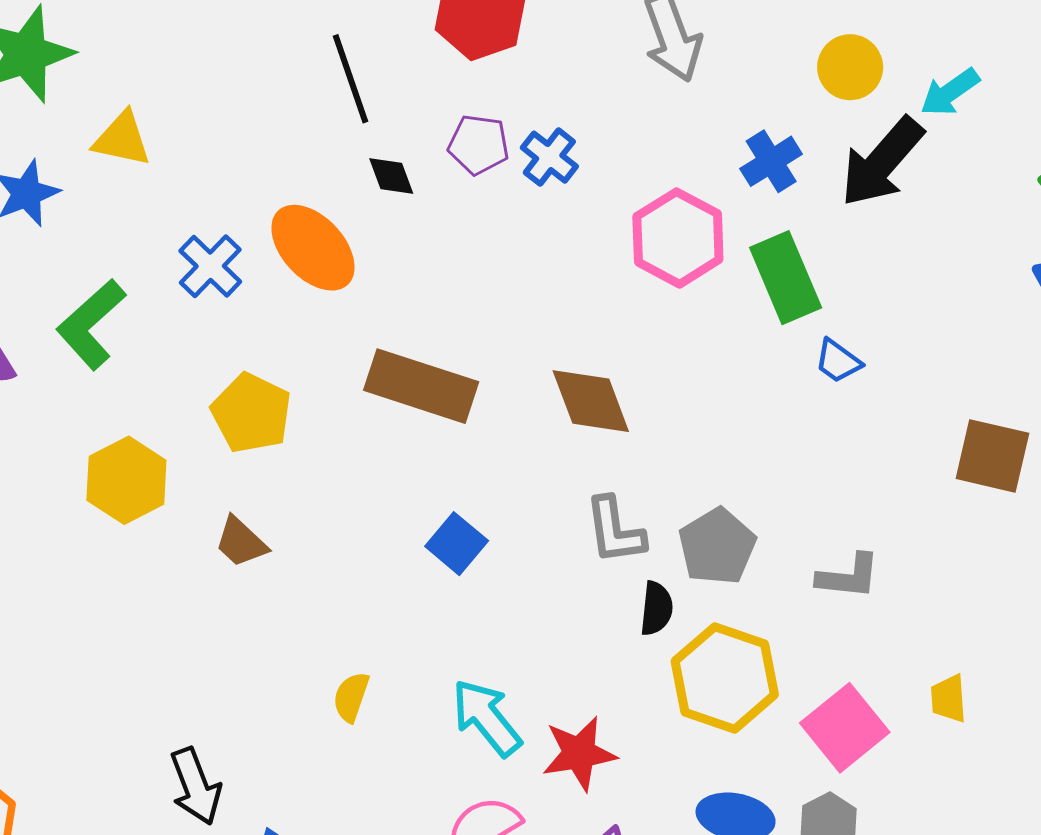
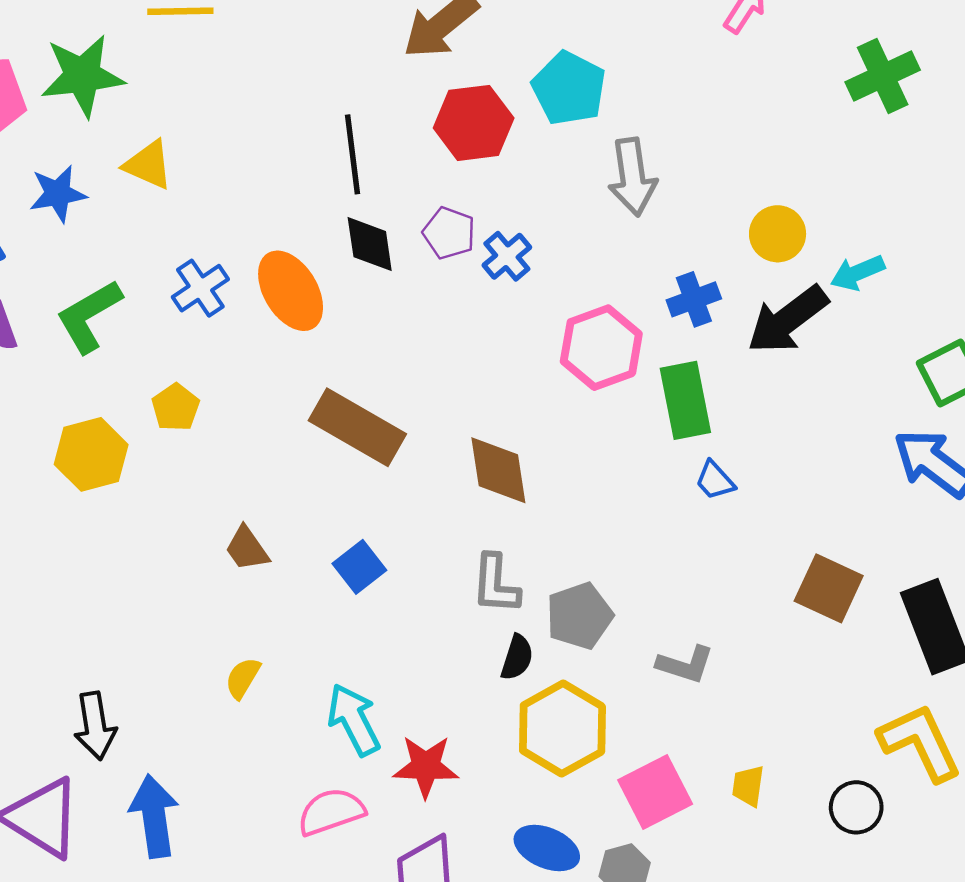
black diamond: (391, 176) -> (370, 244), size x1.4
yellow pentagon: (251, 413) -> (176, 407), moved, size x0.7
brown trapezoid: (241, 542) -> (247, 549), moved

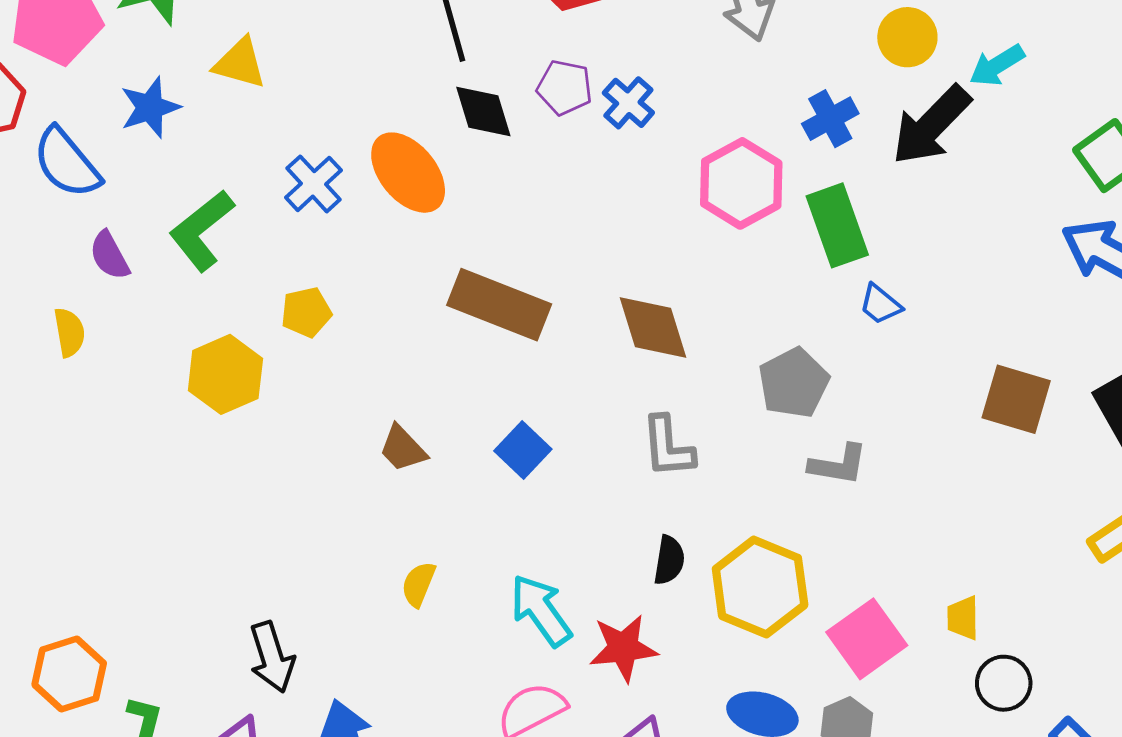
yellow pentagon: (176, 407) -> (306, 312), turned 30
gray pentagon: (579, 616) -> (794, 383), moved
black semicircle: (517, 657) -> (669, 560), moved
gray L-shape: (685, 665) -> (838, 465), moved
black circle: (856, 807) -> (1004, 683), moved

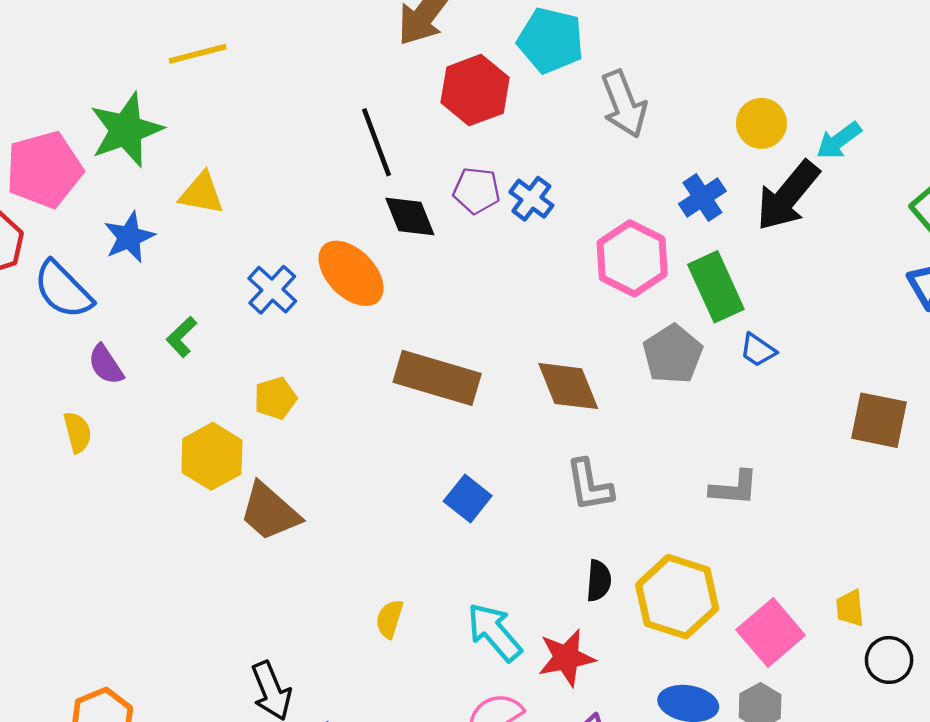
green L-shape: (202, 230) -> (182, 337), size x0.6
gray pentagon: (794, 383) -> (673, 354), moved
brown trapezoid: (403, 448) -> (270, 512), moved, size x1.5

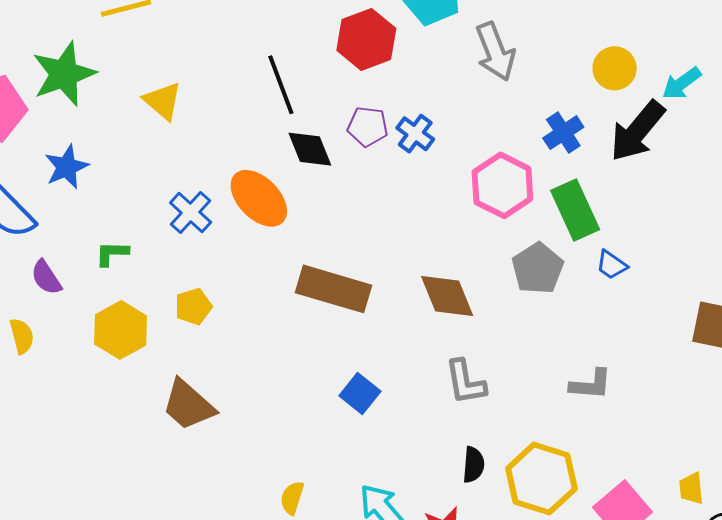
yellow triangle: (202, 193) -> (163, 101), moved, turned 30
green L-shape: (182, 337) -> (112, 253), turned 45
yellow hexagon: (212, 456) -> (121, 330), moved

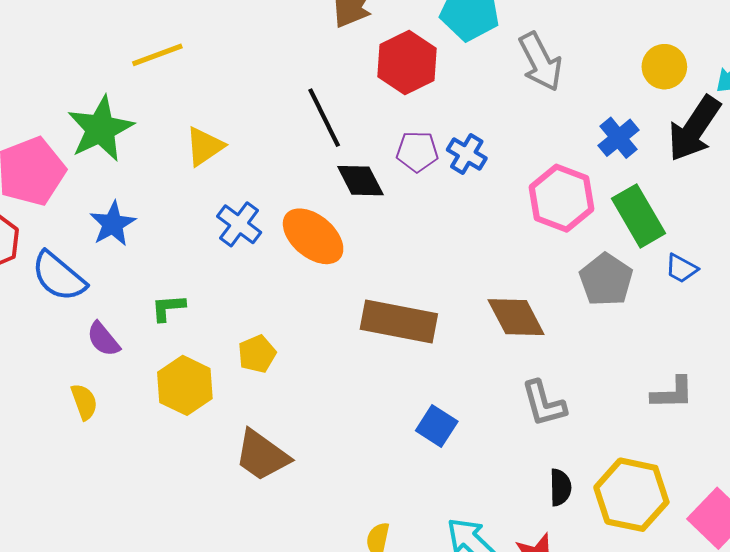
yellow triangle: (163, 101) -> (205, 146), turned 51
blue cross: (191, 212) -> (239, 224), moved

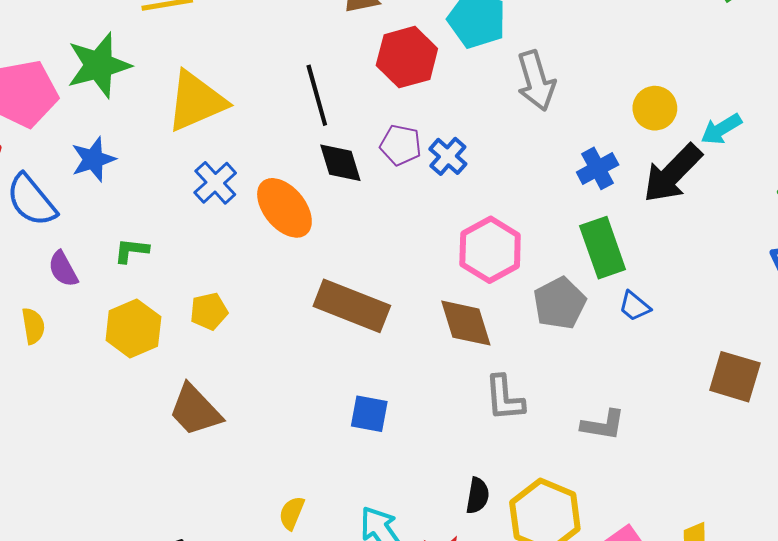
yellow triangle: (205, 146) -> (196, 101), size x1.6
pink hexagon: (562, 198) -> (490, 250), moved
gray L-shape: (544, 403) -> (504, 398), moved
blue square: (437, 426) -> (369, 414), turned -33

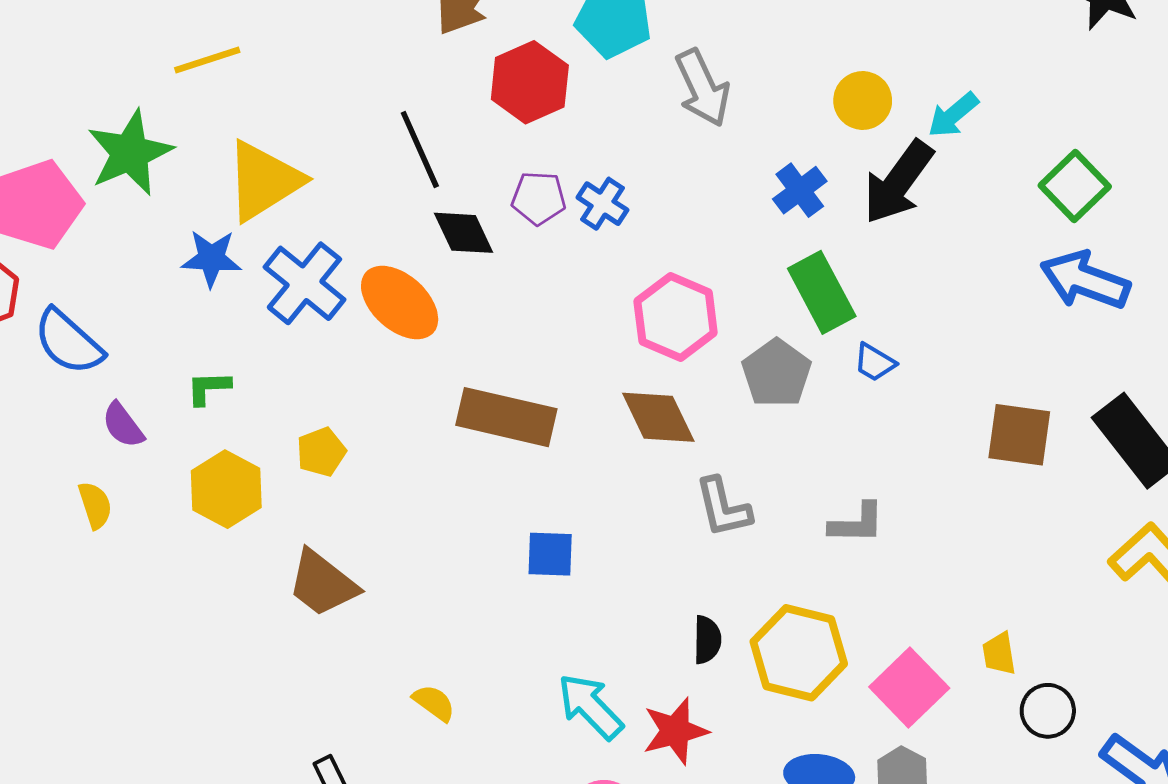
blue star: (93, 159) -> (211, 258), moved, turned 30
blue cross: (215, 183) -> (304, 283), size x1.4
yellow semicircle: (292, 513) -> (434, 703), moved, turned 112

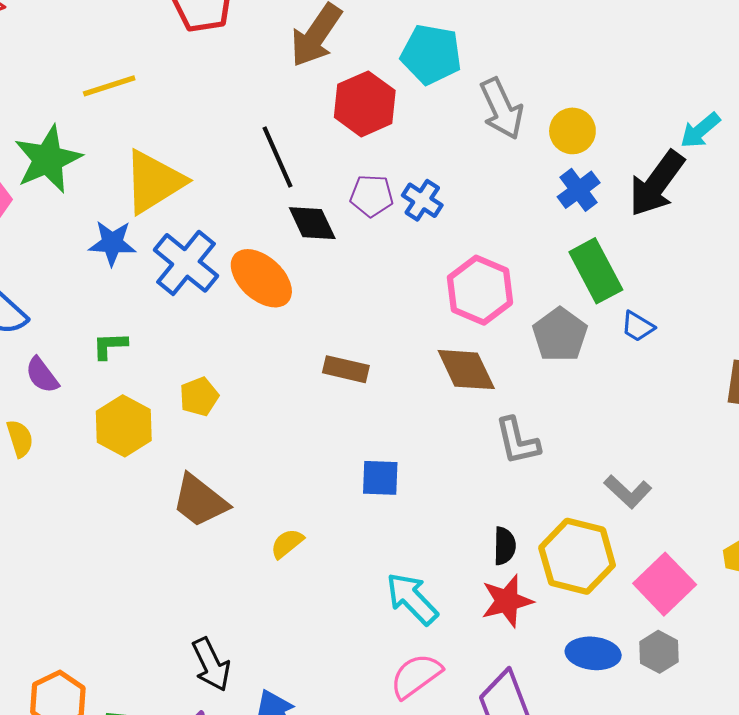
yellow circle: (863, 101) -> (572, 131), moved
brown rectangle: (506, 417) -> (346, 369), size x0.6
gray L-shape: (857, 523) -> (628, 492), moved, turned 42
yellow semicircle: (434, 703) -> (287, 543), moved, turned -75
red star: (675, 731) -> (507, 601), moved

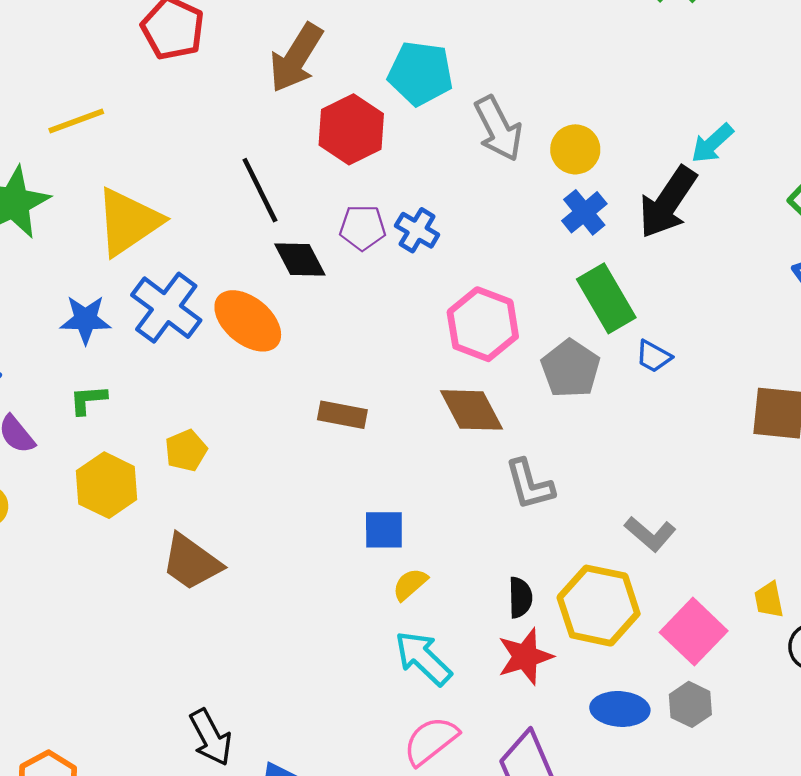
blue star: (112, 243) -> (85, 320), moved
yellow semicircle: (287, 543) -> (410, 584), moved

